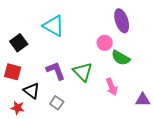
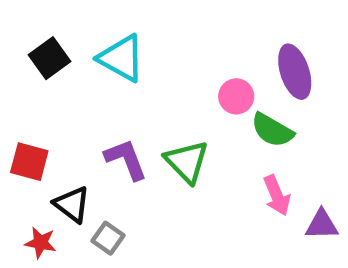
purple ellipse: (122, 21) -> (295, 72), moved
black square: (19, 43) -> (50, 58), moved
pink arrow: (112, 87) -> (277, 195), moved
gray square: (57, 103) -> (108, 238), moved

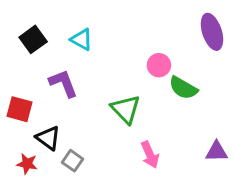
cyan triangle: (121, 58) -> (82, 39), size x0.7
purple ellipse: (295, 72) -> (212, 32), moved
purple L-shape: (126, 159) -> (63, 83), moved
pink arrow: (277, 195) -> (150, 155), moved

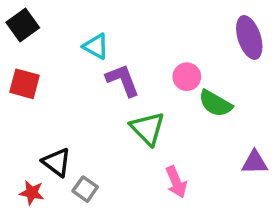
black square: (33, 39) -> (23, 25), moved
purple L-shape: (63, 83) -> (123, 80), moved
red square: (19, 109) -> (25, 84), moved
purple triangle: (217, 152) -> (255, 162), moved

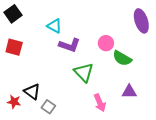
purple L-shape: (123, 80) -> (70, 45), turned 130
purple triangle: (255, 162) -> (129, 92), moved
red star: (32, 193) -> (14, 102), moved

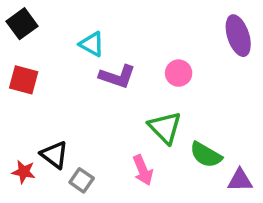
green semicircle: (122, 58) -> (206, 155), moved
green triangle: (84, 72) -> (165, 128), moved
purple triangle: (129, 92) -> (240, 180), moved
pink arrow: (100, 103) -> (143, 170), moved

